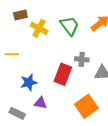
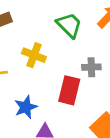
yellow cross: (39, 28) -> (34, 55), moved

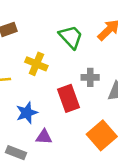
red rectangle: (69, 90) -> (68, 98), turned -36

